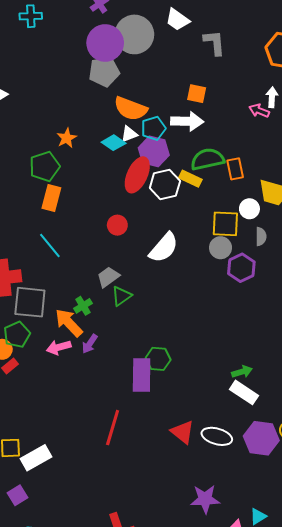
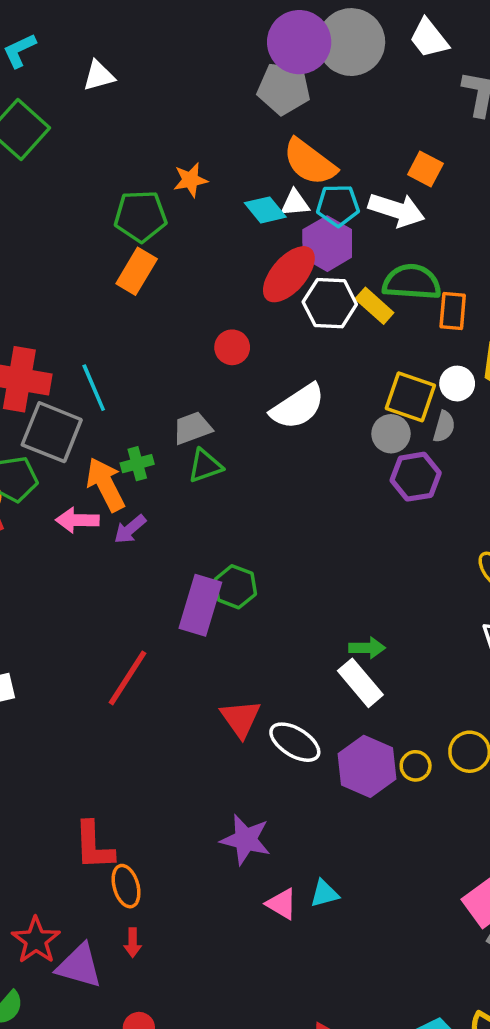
gray semicircle: (261, 236) -> (444, 427), moved
cyan line: (50, 246) -> (94, 388), moved

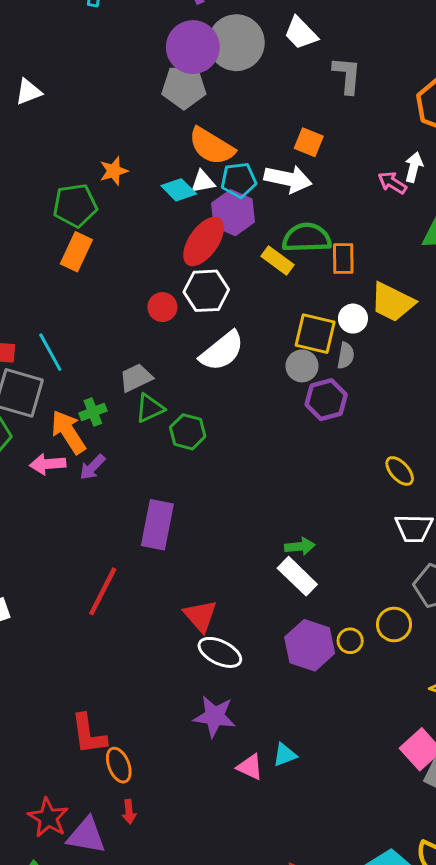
white hexagon: (330, 303) -> (206, 291), moved
green hexagon: (235, 587) -> (188, 432), moved
white ellipse: (295, 742) -> (220, 652), moved

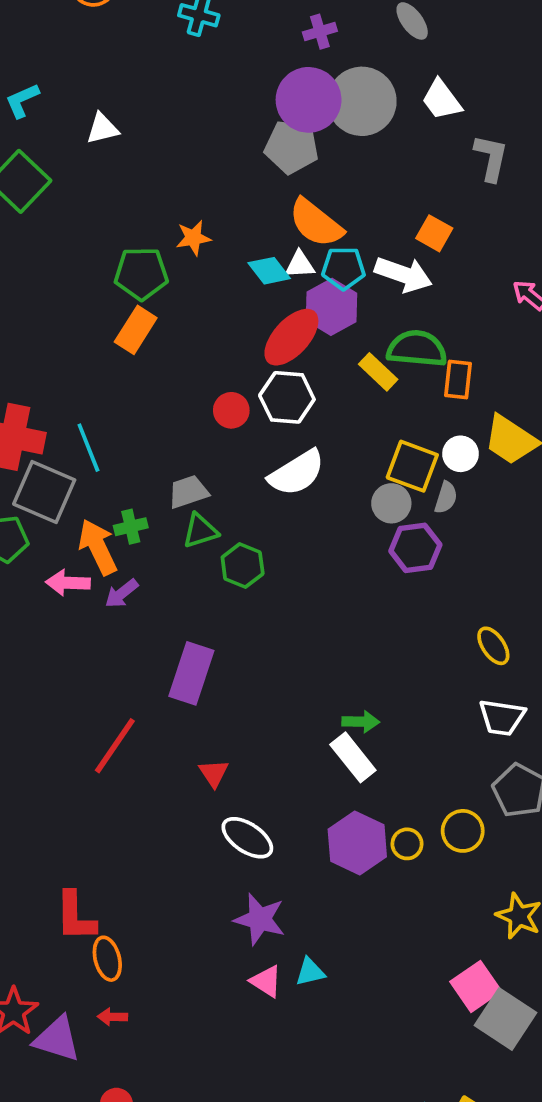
red triangle: (200, 616) -> (214, 773), moved, size x0.7
purple star: (215, 716) -> (260, 919), moved
red arrow: (129, 812) -> (112, 1017), turned 90

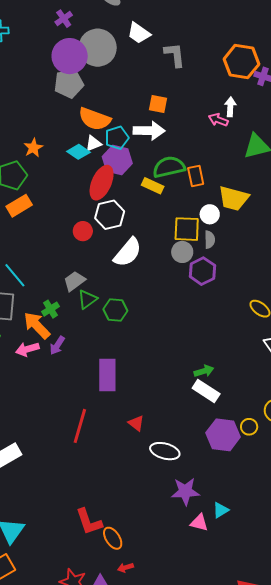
orange rectangle: (136, 330) -> (19, 206), turned 45

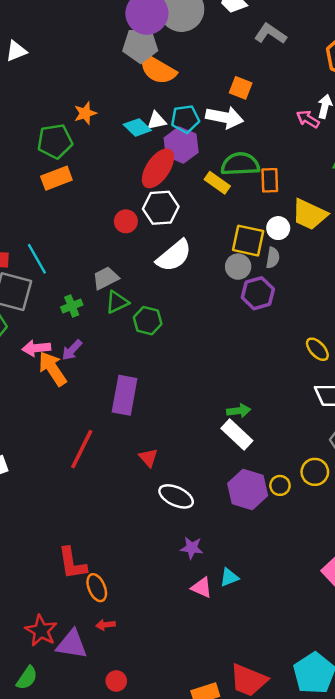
gray L-shape: (175, 55) -> (270, 34), turned -60
orange semicircle: (95, 119) -> (158, 69), moved
orange arrow: (37, 325) -> (52, 369), moved
purple star: (185, 491) -> (192, 548), size x0.7

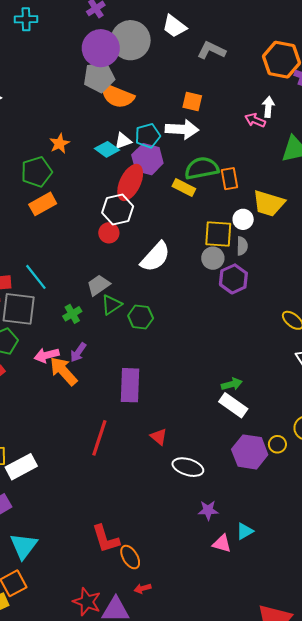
white hexagon: (161, 208) -> (118, 209), moved

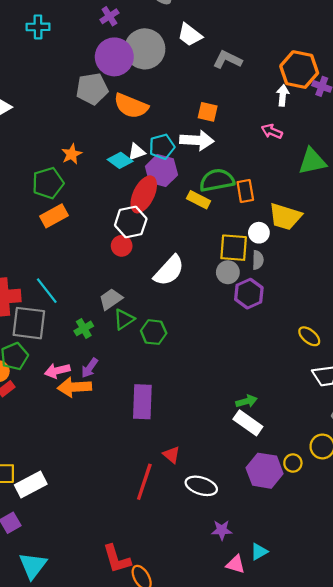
gray pentagon: (99, 77) -> (92, 89), moved
white arrow: (268, 107) -> (283, 95), moved
orange arrow: (63, 371) -> (74, 387), turned -52
red line: (99, 438) -> (144, 482), moved

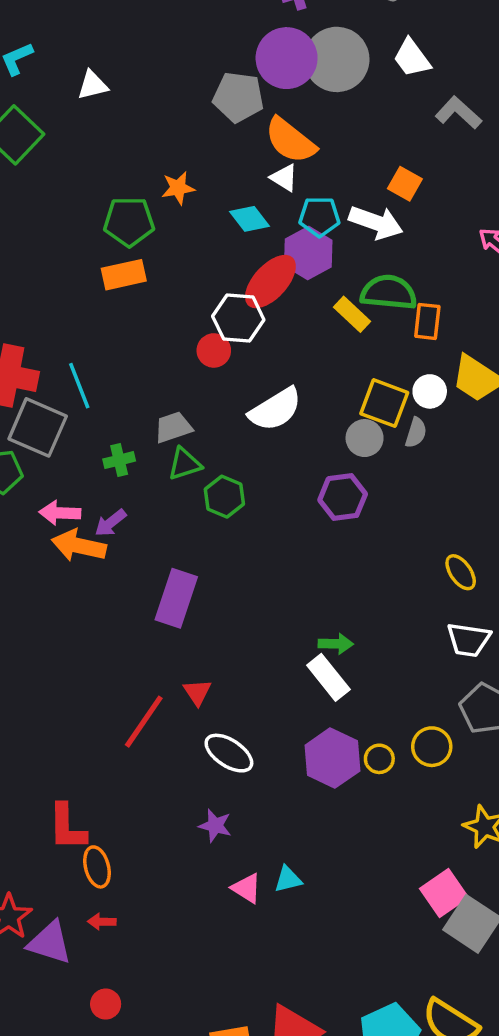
white triangle: (136, 152) -> (284, 178), moved, turned 36
purple hexagon: (249, 294) -> (343, 497), moved
purple star: (222, 530) -> (215, 826), moved

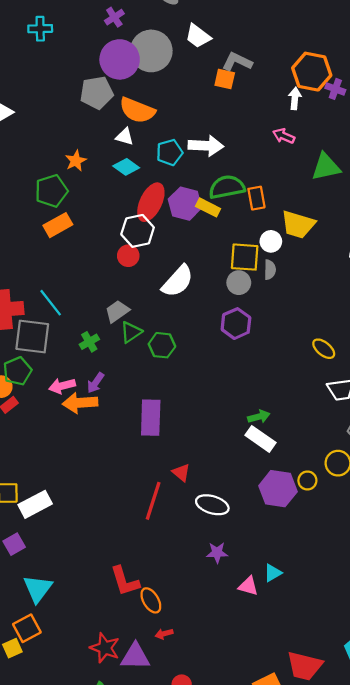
white triangle: (284, 178) -> (125, 137), moved
orange square: (405, 184) -> (225, 79), moved
purple hexagon: (308, 253) -> (185, 204), moved

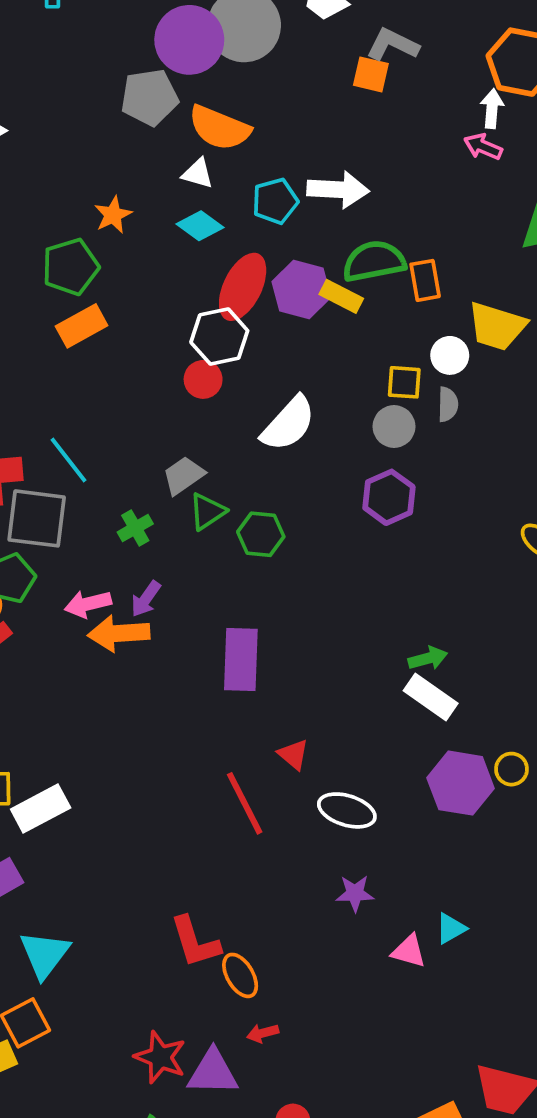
pink arrow: (284, 136) -> (483, 147), moved
yellow square: (245, 257) -> (404, 382), size x0.7
red line: (153, 501) -> (245, 803), turned -45

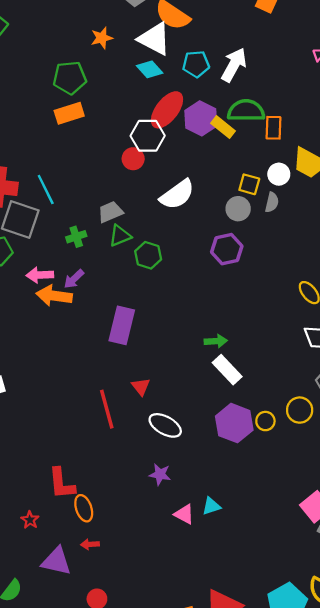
white triangle: (198, 173) -> (154, 39), size x1.8
white arrow: (338, 190) -> (234, 65), turned -76
orange star: (113, 215) -> (102, 38), moved
green arrow: (428, 658) -> (216, 341), moved
red star: (160, 1057) -> (30, 520), moved, size x0.6

